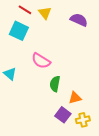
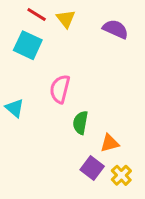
pink semicircle: (41, 61) -> (60, 89), turned 72
yellow cross: (83, 120) -> (121, 175), turned -32

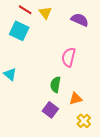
pink semicircle: (60, 89) -> (69, 57), moved
purple square: (92, 168) -> (50, 110), moved

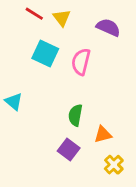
cyan square: (19, 31) -> (45, 53), moved
pink semicircle: (69, 57) -> (81, 62), moved

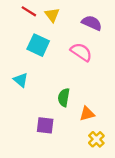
pink semicircle: (81, 62) -> (81, 52), moved, turned 110
cyan triangle: (14, 101) -> (21, 80), moved
purple square: (69, 149) -> (45, 125), moved, turned -30

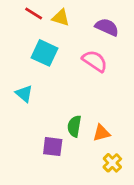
yellow triangle: (52, 15) -> (61, 18), turned -35
green semicircle: (64, 97) -> (74, 126), moved

